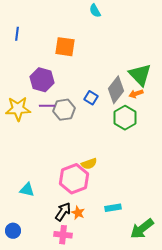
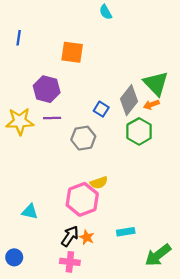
gray hexagon: (64, 110) -> (83, 138), moved

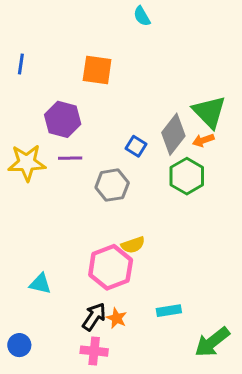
blue line: (19, 38) -> (21, 64), moved

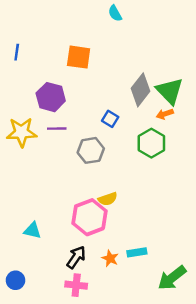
gray diamond: (173, 134) -> (140, 90), moved
orange star: (117, 318) -> (110, 258), moved

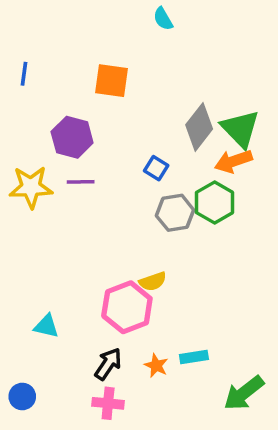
orange arrow: (165, 114) -> (233, 161), size x1.5
gray hexagon: (91, 150) -> (175, 213), moved

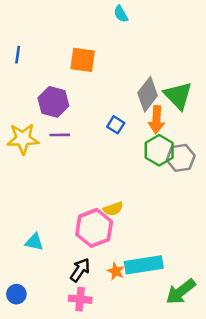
orange arrow: (233, 161) -> (156, 120), moved, turned -68
gray hexagon: (175, 213) -> (181, 158), moved
cyan rectangle: (194, 357) -> (144, 265), size x1.8

